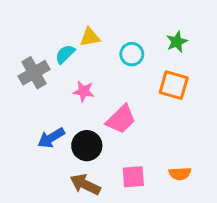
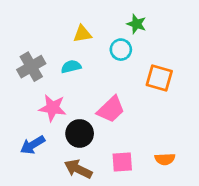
green star: (177, 42) -> (136, 24), moved, turned -30
cyan semicircle: (65, 54) -> (71, 67), moved, turned 30
pink star: (84, 91) -> (53, 108), moved, size x1.4
blue arrow: (51, 138) -> (33, 145), moved

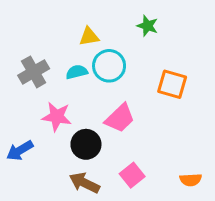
cyan circle: (121, 50) -> (109, 66), moved, size x1.4
blue arrow: (33, 145) -> (20, 150), moved
orange semicircle: (165, 159) -> (191, 180), moved
pink square: (122, 162) -> (132, 175), turned -35

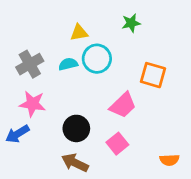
green star: (148, 26) -> (131, 23), turned -30
pink star: (57, 117) -> (33, 104), moved
pink trapezoid: (120, 118) -> (123, 105), moved
pink square: (132, 175) -> (117, 144), moved

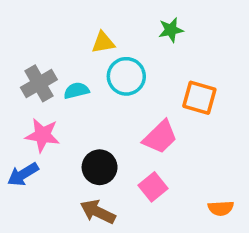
cyan semicircle: (68, 64) -> (76, 91), moved

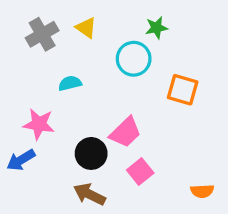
yellow triangle: (103, 42) -> (86, 28), moved, turned 45
cyan circle: (126, 76) -> (134, 59), moved
gray cross: (39, 83) -> (42, 34), moved
pink trapezoid: (160, 137) -> (125, 132), moved

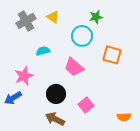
pink star: (39, 124) -> (24, 76), turned -30
pink trapezoid: (125, 132) -> (74, 67), moved, turned 85

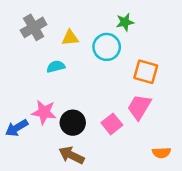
yellow triangle: (53, 17) -> (70, 38), moved, turned -40
pink trapezoid: (74, 67) -> (139, 107), moved, turned 80
pink star: (24, 76) -> (44, 112), moved, turned 30
pink square: (86, 105) -> (112, 124), moved

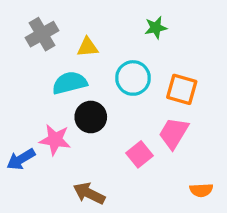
cyan circle: (107, 47) -> (133, 78), moved
cyan semicircle: (56, 67) -> (70, 83), size x1.5
black circle: (73, 123) -> (91, 117), moved

